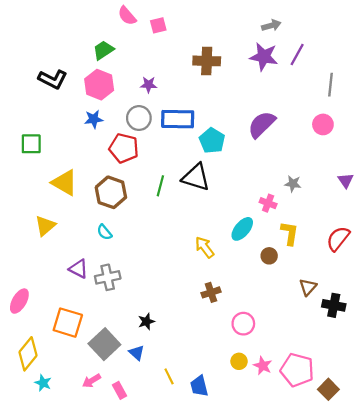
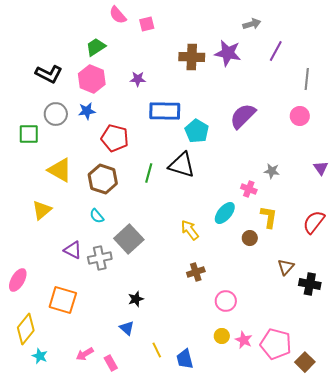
purple star: (264, 57) -> (228, 53), moved
gray circle: (139, 118) -> (56, 114), moved
gray square: (104, 344) -> (129, 239), moved

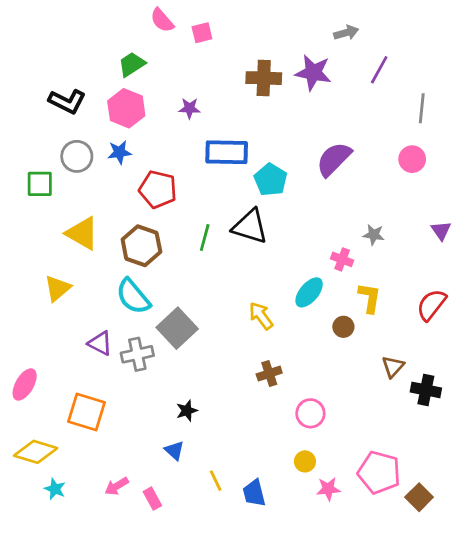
cyan semicircle: (97, 216) -> (133, 297), size x1.8
yellow diamond: (26, 329) -> (36, 452), turned 68
pink star: (244, 340) -> (328, 489), moved, turned -30

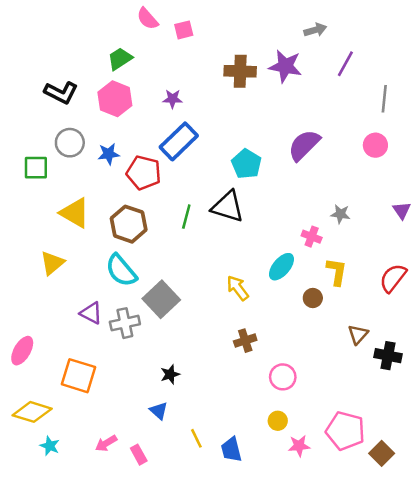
blue star: (119, 152) -> (109, 154), moved
blue rectangle: (227, 152) -> (179, 141), moved, turned -45

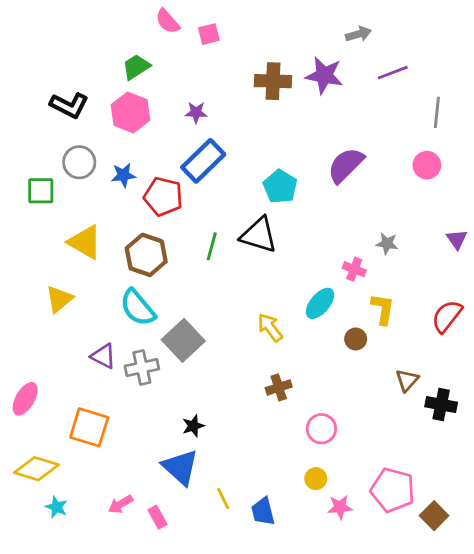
purple line: (345, 64) -> (393, 73), turned 40
blue triangle: (159, 411) -> (180, 467), size x1.8

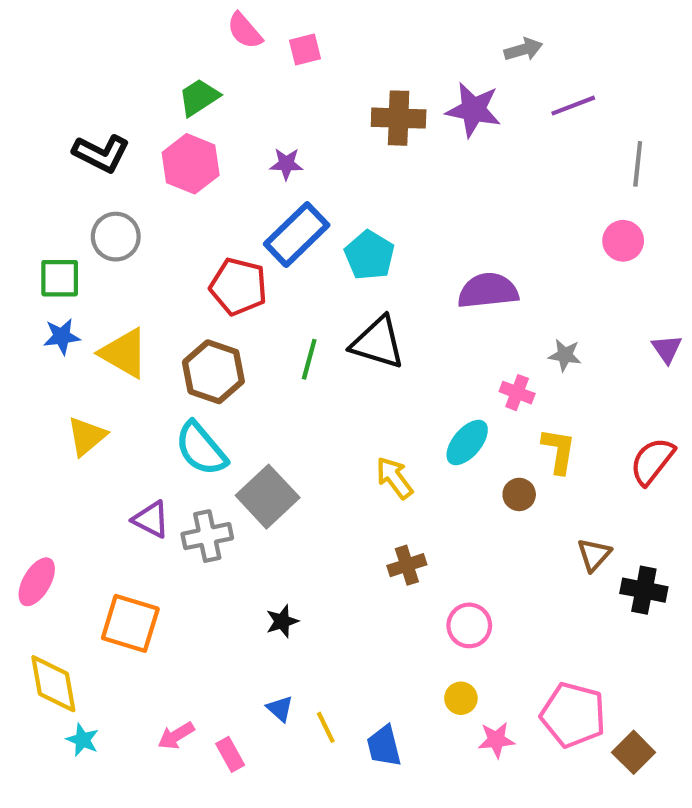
purple semicircle: (346, 165) -> (488, 291), moved, turned 39
blue star: (123, 175) -> (62, 336), moved
cyan pentagon: (280, 187) -> (369, 255), moved
blue triangle: (180, 467) -> (280, 709), moved, size x0.5
yellow diamond: (36, 469) -> (53, 684), turned 63

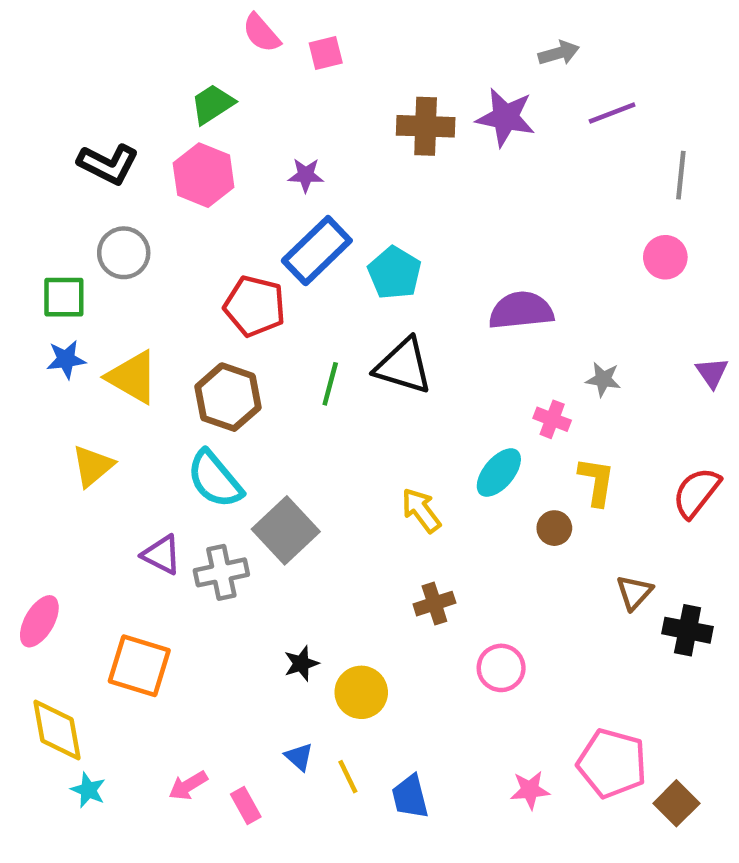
yellow circle: (461, 698) -> (361, 692), moved, size x1.5

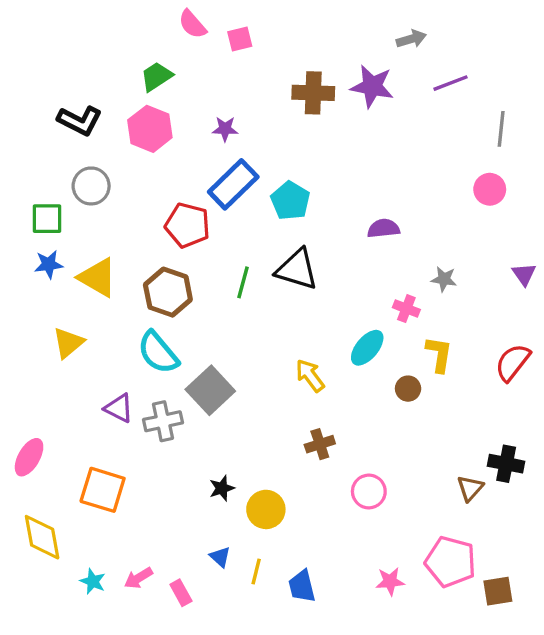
purple semicircle: (521, 311) -> (384, 228), size x0.7
brown triangle: (634, 592) -> (470, 488), moved
yellow line: (348, 777) -> (256, 572), turned 40
cyan star: (88, 790) -> (93, 581), moved
brown square: (676, 803) -> (498, 591), turned 36

